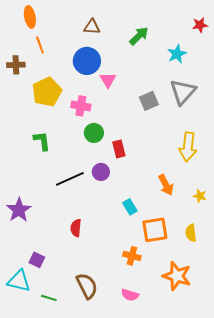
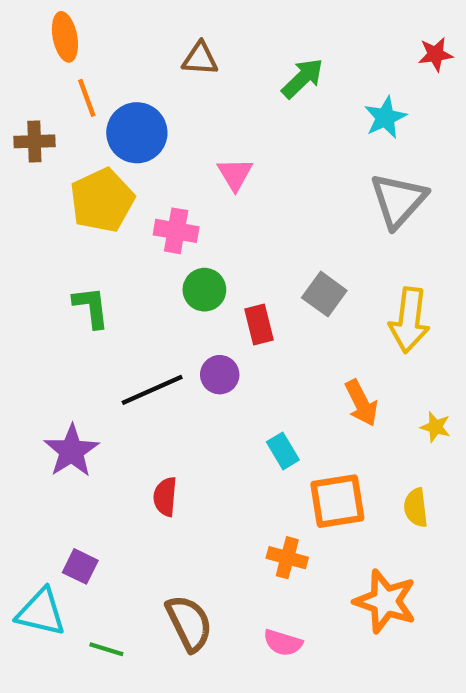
blue circle: (87, 61) -> (137, 133), moved
gray square: (149, 101) -> (324, 294), moved, turned -30
purple star: (19, 210) -> (71, 451), moved

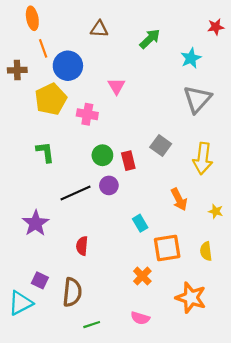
green circle: (204, 290) -> (102, 155), moved
orange cross: (287, 558) -> (142, 276), turned 30
cyan triangle: (41, 612) -> (20, 303), turned -40
brown semicircle: (189, 623) -> (72, 292), moved, turned 32
green line: (106, 649) -> (92, 325), moved, turned -35

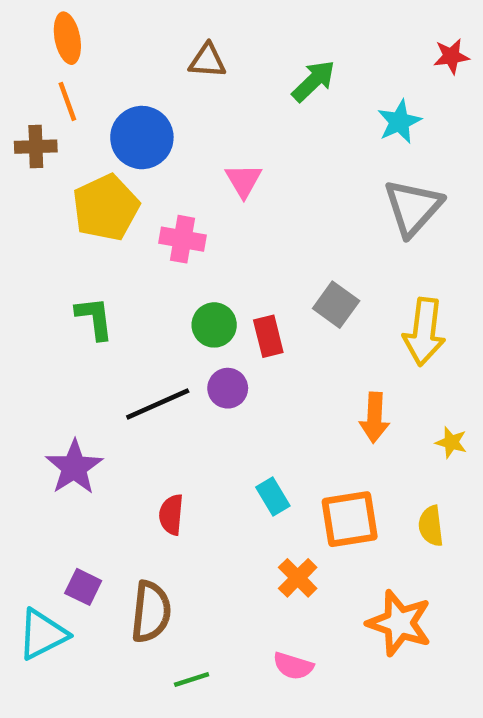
orange line: (43, 48) -> (67, 101), moved
orange arrow: (179, 199) -> (374, 418), turned 30
cyan rectangle: (140, 223) -> (273, 497), moved

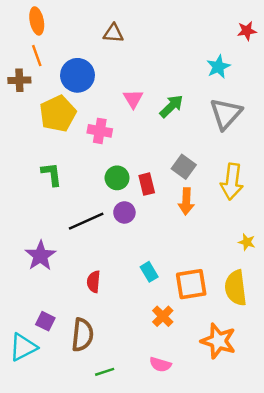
green arrow: (314, 81) -> (171, 106), moved
orange arrow: (374, 418) -> (186, 201), moved
yellow semicircle: (431, 526) -> (236, 288), size x1.6

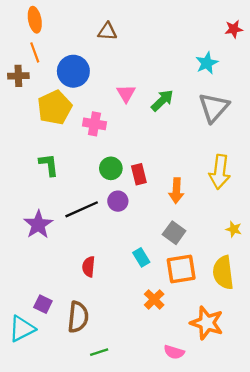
gray square: (184, 167) -> (174, 233), moved
purple star: (40, 256) -> (38, 225), moved
pink semicircle: (160, 364) -> (174, 352), moved

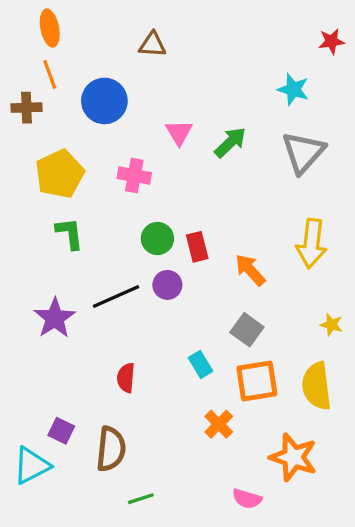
cyan star: (207, 63) -> (293, 89), turned -30
yellow pentagon: (55, 107) -> (60, 174), moved
orange arrow: (176, 191) -> (250, 270), turned 135

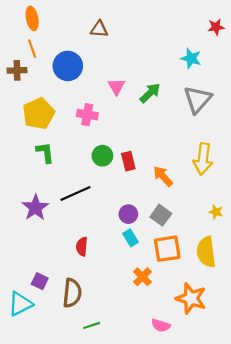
purple circle: (167, 285) -> (128, 214), moved

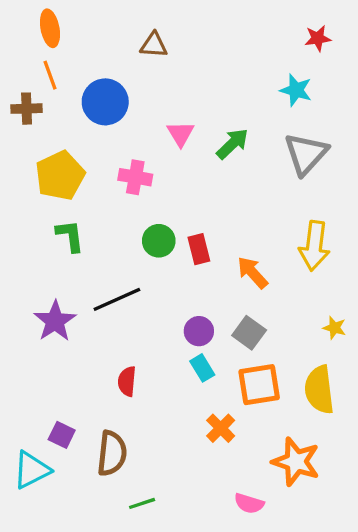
red star: (216, 27) -> (318, 38), moved

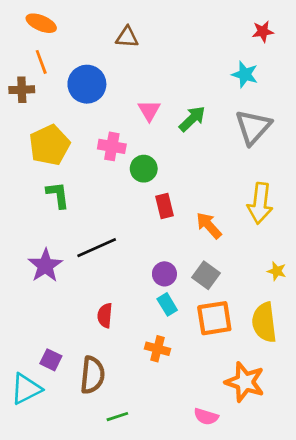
orange ellipse: (50, 28) -> (41, 23), turned -56
green circle: (159, 241) -> (144, 169), moved
orange cross: (221, 428) -> (158, 349), moved, turned -30

